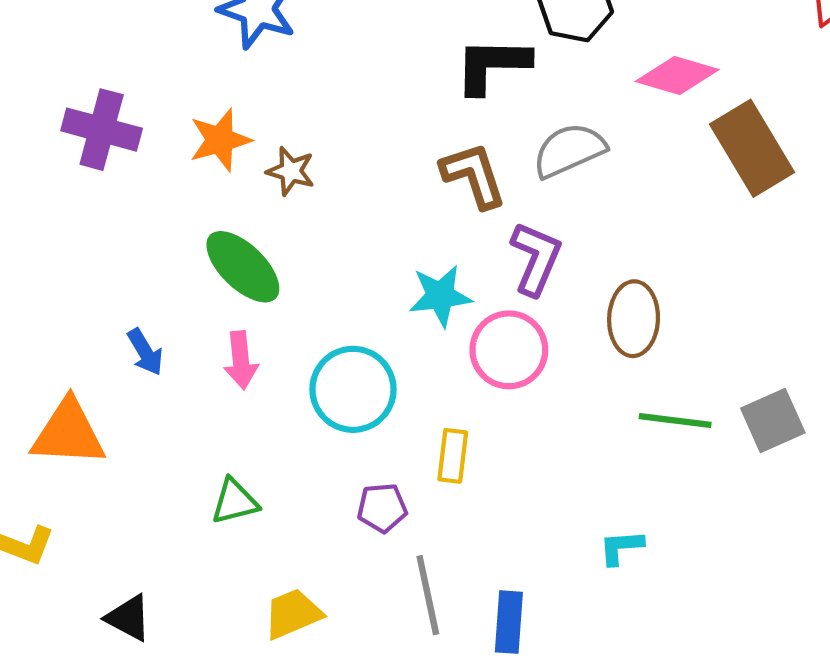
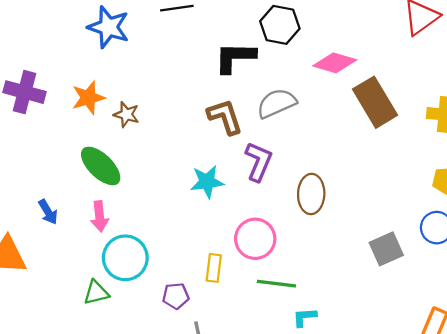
pink circle: (509, 350) -> (255, 239), moved
cyan circle: (353, 389) -> (125, 258), moved
green line: (675, 421) -> (276, 284), moved

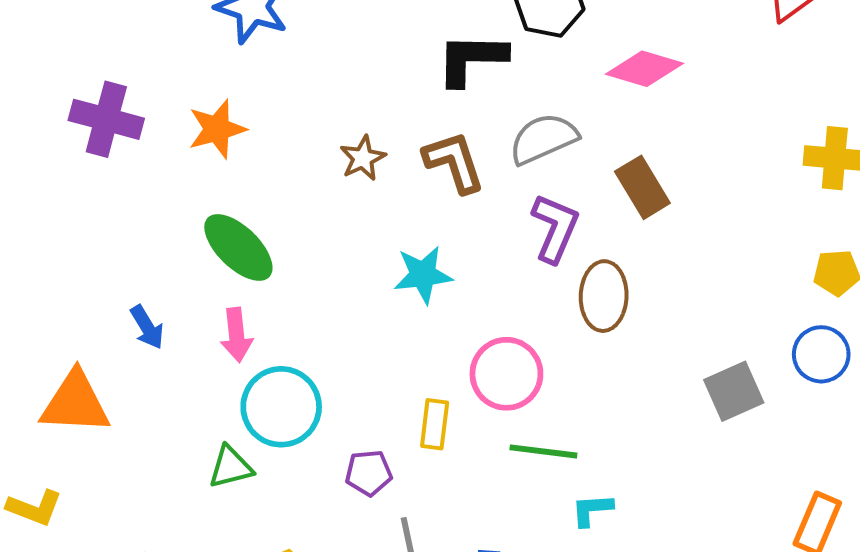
brown rectangle: (375, 102) -> (642, 187), moved, size x0.7
brown star: (126, 114) -> (363, 158), moved, turned 30
purple L-shape: (259, 162) -> (555, 228), moved

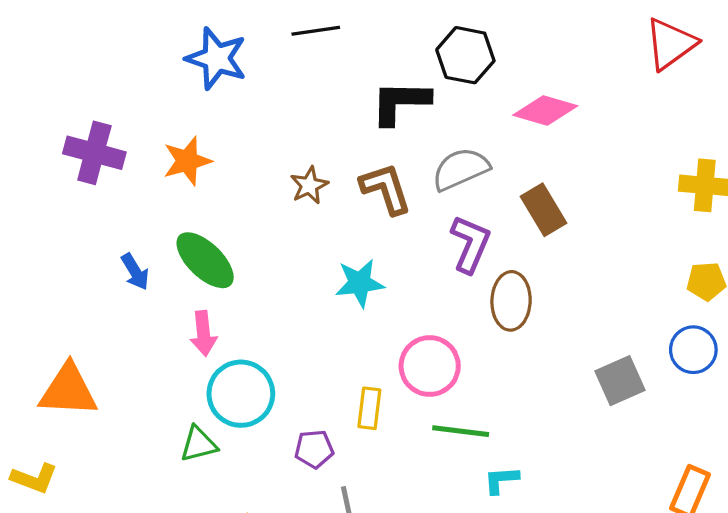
blue arrow: (147, 327) -> (135, 272), moved

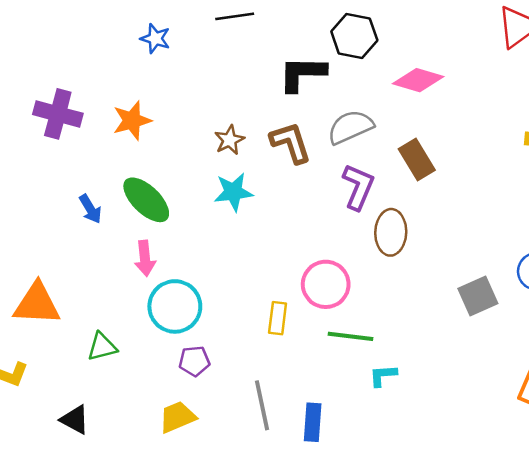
blue star: (216, 58) -> (155, 39), size x0.6
cyan star: (360, 283) -> (233, 192), moved
green triangle: (199, 444) -> (102, 347), moved
purple pentagon: (314, 449) -> (194, 361), moved

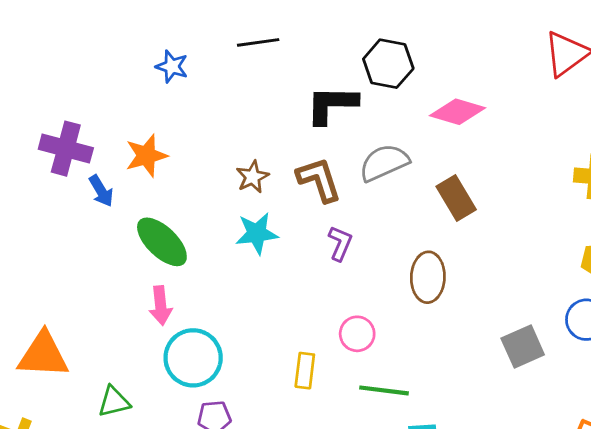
purple L-shape: (358, 187) -> (340, 243), moved, size x0.7
blue arrow: (90, 209) -> (101, 191), moved
pink circle: (326, 284) -> (357, 334), size x0.7

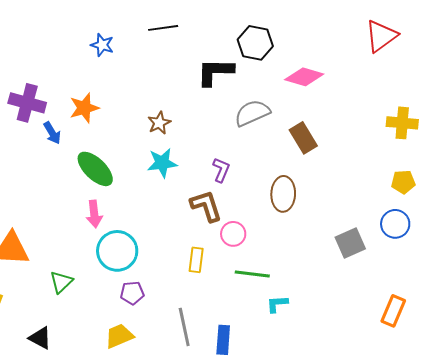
brown L-shape: (319, 180) -> (206, 206), moved
green triangle: (114, 402) -> (61, 282), turned -30

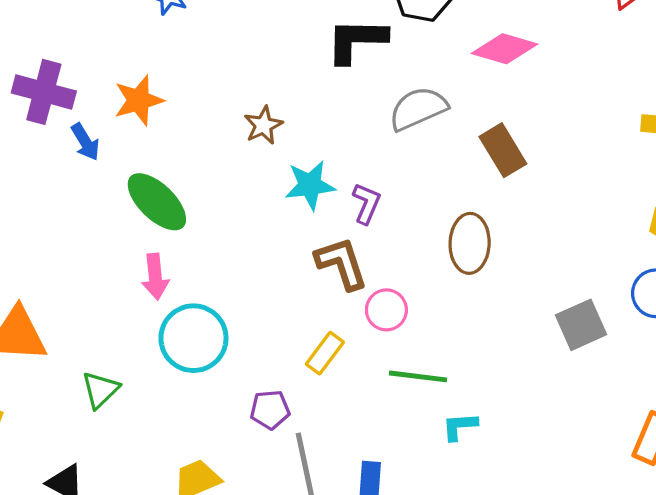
cyan star: (162, 163) -> (310, 185), moved
yellow rectangle: (196, 260) -> (325, 353), turned 30
purple pentagon: (132, 293) -> (270, 410), moved

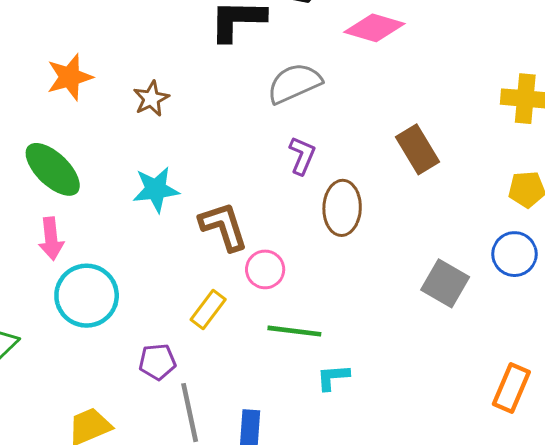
orange star: (139, 100) -> (70, 77), moved
brown rectangle: (503, 150) -> (418, 149), moved
cyan star: (310, 185) -> (156, 189), moved
purple L-shape: (366, 203) -> (302, 156), moved
gray square: (581, 325) -> (445, 283), turned -36

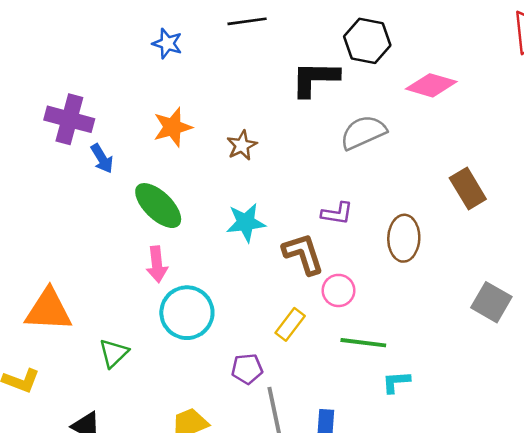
purple L-shape: (302, 156) -> (337, 213), moved, turned 76

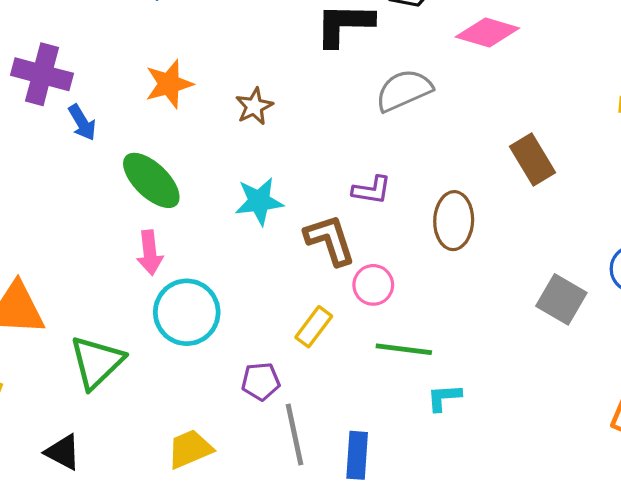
green triangle: (114, 353) -> (97, 362), size x1.5

